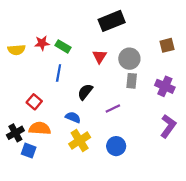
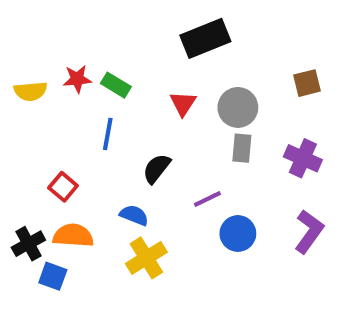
blue circle: (116, 146) -> (238, 234), moved

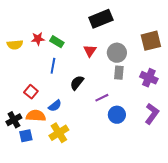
brown square: (307, 83) -> (151, 41), size x1.5
blue semicircle: (134, 215) -> (55, 106), moved, turned 120
yellow cross: (146, 258) -> (59, 133), moved
blue square: (53, 276) -> (26, 136), turned -32

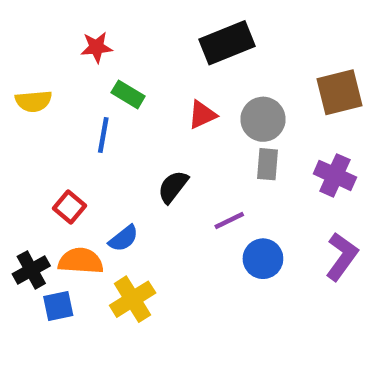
red star: (38, 39) -> (97, 47), moved
red triangle: (90, 51) -> (202, 115), turned 32
blue line: (53, 66) -> (103, 135), moved

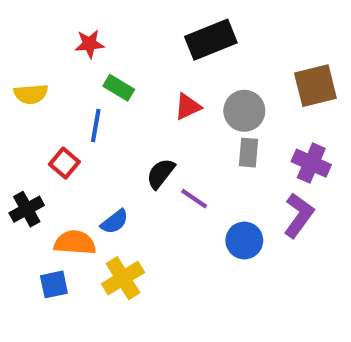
red square: (70, 207) -> (64, 163), moved
purple line: (229, 220) -> (194, 199), moved, turned 60
purple L-shape: (342, 256) -> (299, 215), moved
black cross: (31, 270) -> (27, 209), moved

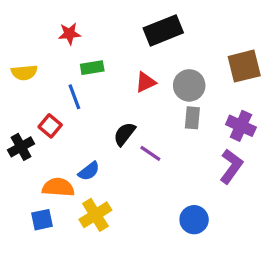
green rectangle: (119, 88) -> (92, 68), turned -40
blue line: (96, 125) -> (74, 97), turned -30
black cross: (27, 209) -> (21, 147), moved
blue circle: (244, 240) -> (194, 220), moved

